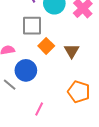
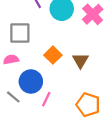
gray square: (32, 26) -> (20, 33), moved
pink line: (39, 109) -> (46, 99), moved

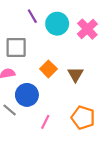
pink line: (46, 99) -> (45, 122), moved

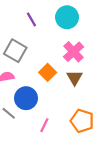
cyan circle: (57, 24) -> (67, 17), moved
pink cross: (87, 29) -> (73, 52), moved
gray square: (16, 47) -> (15, 51), turned 30

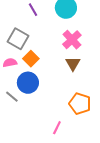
orange square: (48, 72) -> (31, 59), moved
pink line: (44, 125) -> (57, 128), moved

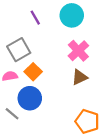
gray square: (18, 39) -> (19, 50), turned 30
brown triangle: (73, 64) -> (79, 77), turned 35

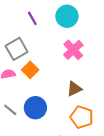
brown triangle: (79, 77) -> (74, 89), moved
blue circle: (30, 98) -> (35, 108), moved

